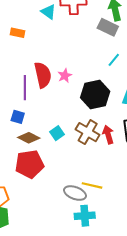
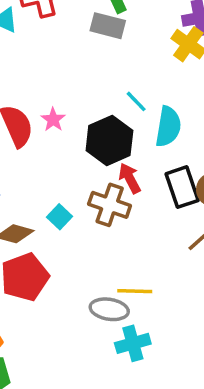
cyan line: (114, 60) -> (136, 101), moved, turned -72
red arrow: (108, 135) -> (130, 178), moved

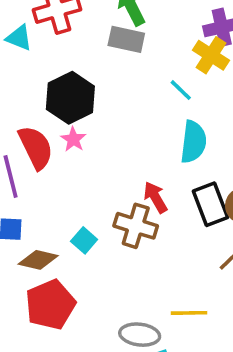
cyan line: (136, 101) -> (181, 90), moved
black hexagon: (109, 140) -> (70, 98), moved
yellow line: (135, 291) -> (189, 313), moved

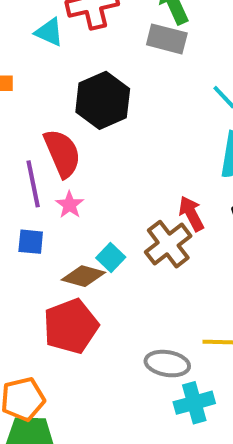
pink star: (73, 139) -> (70, 205), moved
brown cross: (136, 226) -> (168, 244), turned 33
brown diamond: (38, 260) -> (83, 276), moved

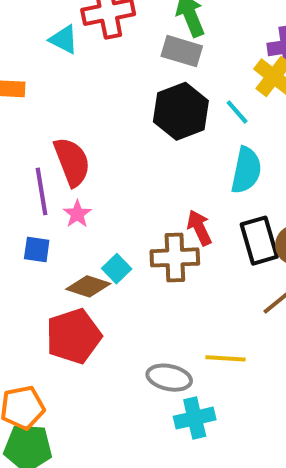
black hexagon: (103, 100) -> (181, 111), moved
brown cross: (168, 244) -> (175, 257), turned 33

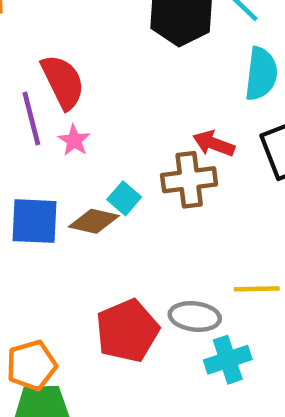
red arrow: (199, 228) -> (214, 144), turned -39
blue square: (37, 249) -> (34, 221), moved, size x1.6
red pentagon: (74, 336) -> (127, 331), moved

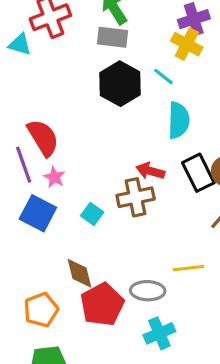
blue square: (34, 221) -> (38, 213), moved, turned 30
brown diamond: (94, 221) -> (80, 273), moved, turned 68
cyan cross: (228, 360) -> (159, 333), moved
orange pentagon: (32, 365) -> (41, 310), moved

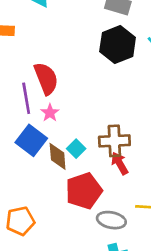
red arrow: (150, 171) -> (120, 163), moved, turned 35
brown diamond: (80, 273) -> (58, 156), moved
red pentagon: (102, 305) -> (84, 191), moved

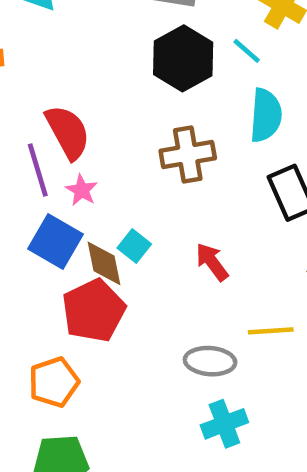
brown cross: (114, 141) -> (188, 154), moved
red pentagon: (84, 191) -> (94, 311), moved

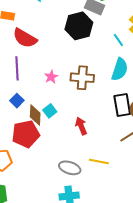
black hexagon: (183, 58) -> (79, 26), moved
red semicircle: (68, 132) -> (25, 38), moved, turned 135
pink star: (82, 190) -> (51, 77), moved
blue square: (55, 242) -> (17, 101), size x0.6

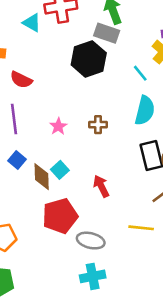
red semicircle: (25, 38) -> (21, 80), size x0.7
brown cross: (82, 78) -> (98, 125), size x0.6
red pentagon: (26, 134) -> (60, 216), moved
yellow line: (99, 161) -> (141, 228), moved

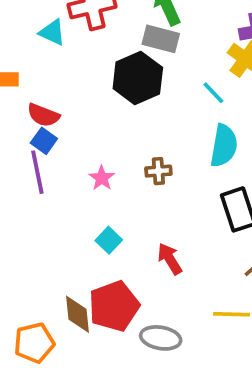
blue square: (17, 160) -> (44, 141), moved
brown diamond: (42, 177) -> (78, 314), moved

